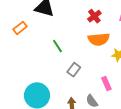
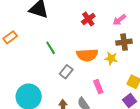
orange rectangle: (20, 28) -> (10, 37), moved
orange semicircle: (99, 39) -> (87, 55), moved

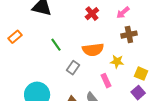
yellow star: (111, 58) -> (117, 62), moved

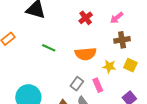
green line: (56, 45) -> (49, 48), turned -32
gray rectangle: (73, 68) -> (77, 84), moved
yellow square: (141, 74) -> (130, 65), moved

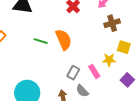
orange semicircle: (86, 54) -> (64, 40), moved, turned -100
yellow star: (109, 67) -> (109, 60), moved

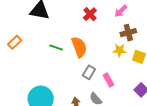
yellow star: (109, 60) -> (119, 50), moved
gray rectangle: (73, 73) -> (89, 72), moved

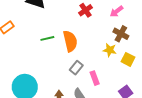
brown cross: (128, 33) -> (121, 34), turned 35
green line: (56, 47) -> (47, 38), turned -40

